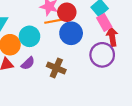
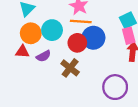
red circle: (67, 12) -> (77, 43), moved
purple circle: (102, 55) -> (115, 87), moved

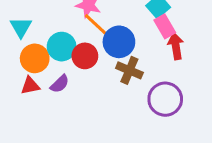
orange line: (81, 22) -> (96, 25), turned 54
red circle: (77, 43) -> (85, 56), moved
brown cross: (70, 68) -> (129, 70), moved

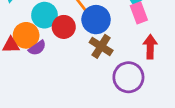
red arrow: (176, 46) -> (150, 47), moved
orange circle: (35, 58) -> (26, 35), moved

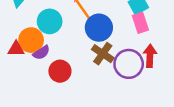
red circle: (64, 27) -> (60, 71), moved
purple circle: (128, 77) -> (129, 64), moved

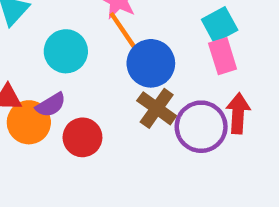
orange circle: (31, 40) -> (29, 122), moved

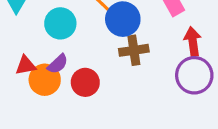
brown cross: (157, 108) -> (134, 50), turned -32
purple circle: (201, 127) -> (194, 75), moved

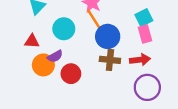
red arrow: (193, 42) -> (140, 60), moved, turned 78
red triangle: (26, 65) -> (32, 41), moved

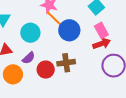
pink rectangle: (145, 34) -> (101, 30), moved
brown cross: (110, 60) -> (66, 63), moved
orange circle: (43, 65) -> (13, 74), moved

